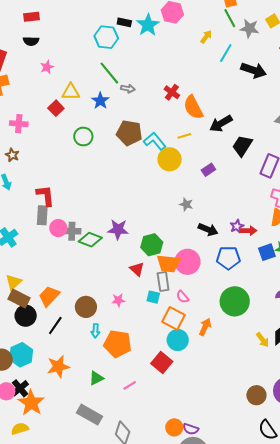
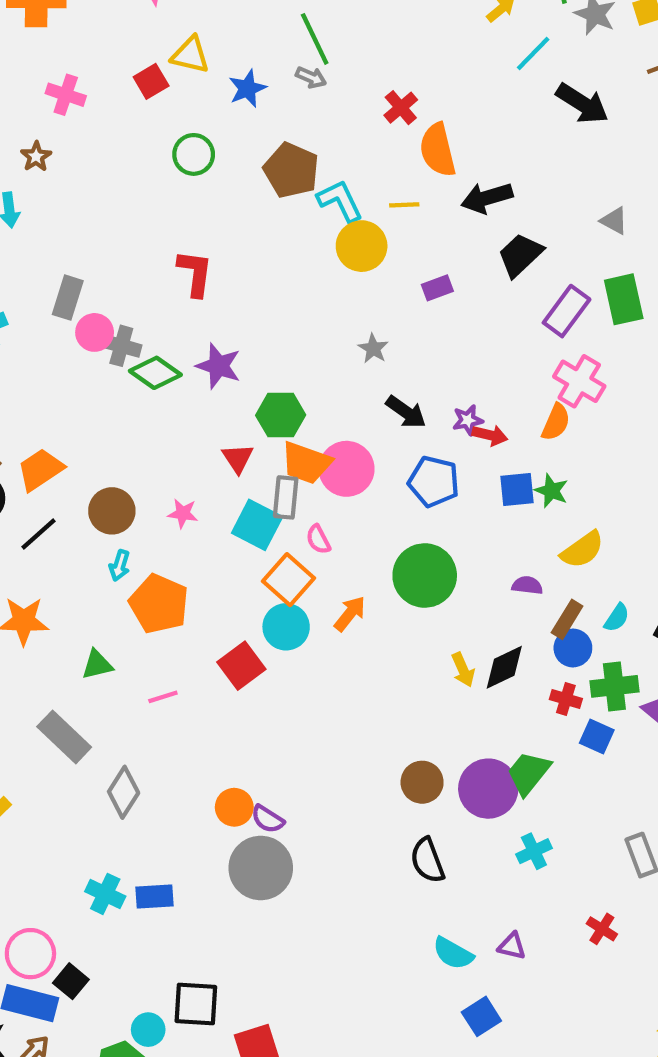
green line: (109, 73) -> (315, 39), moved
red L-shape: (45, 196) -> (195, 273), moved
cyan square: (153, 297) -> (257, 525), size x1.6

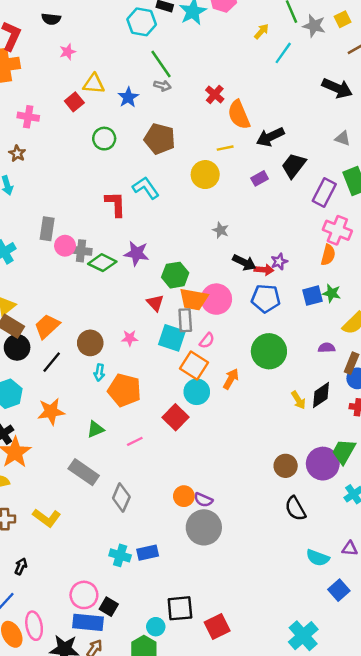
black arrow: (582, 103) -> (337, 88), moved
cyan L-shape: (340, 201) -> (146, 188), moved
purple rectangle: (437, 288) -> (260, 178), moved
red arrow: (490, 435) -> (264, 270), moved
pink semicircle: (318, 539) -> (207, 341), turned -105

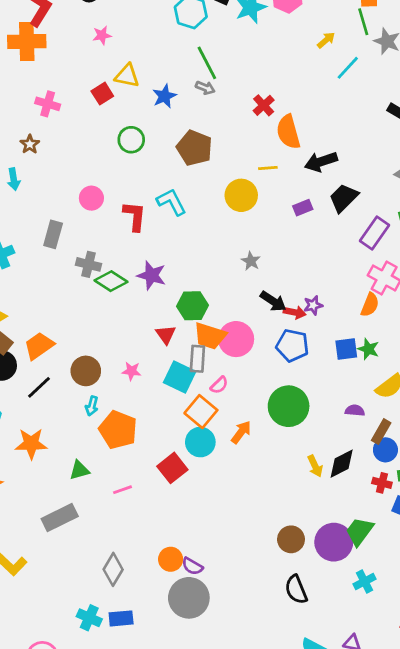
pink circle: (65, 246) -> (91, 198), moved
gray rectangle: (84, 472) -> (60, 517), turned -68
gray diamond: (121, 498) -> (113, 569), moved

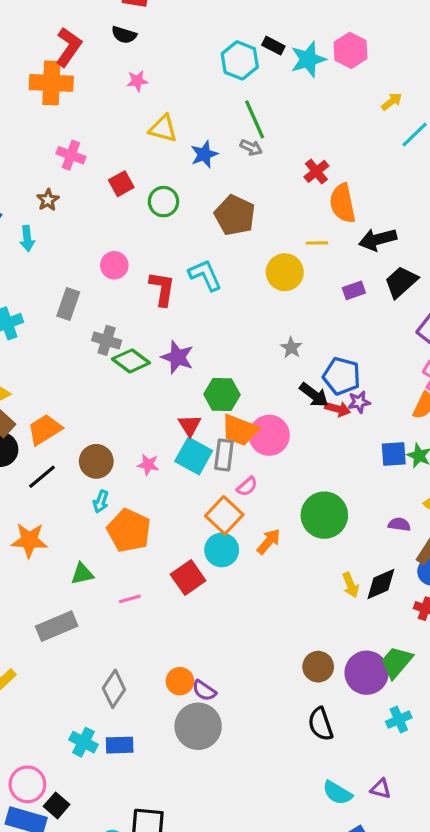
red square: (102, 94) -> (121, 184), moved
blue pentagon: (292, 345) -> (342, 376), moved
cyan square: (180, 377) -> (194, 456), moved

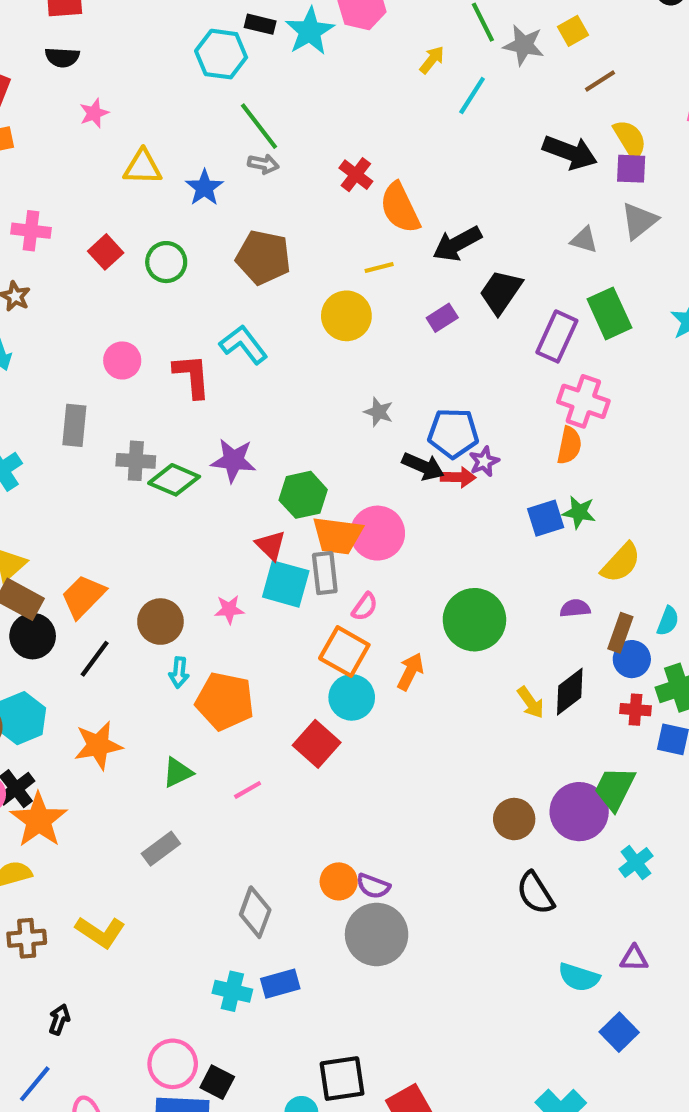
gray rectangle: (57, 626) -> (161, 849), size x0.7

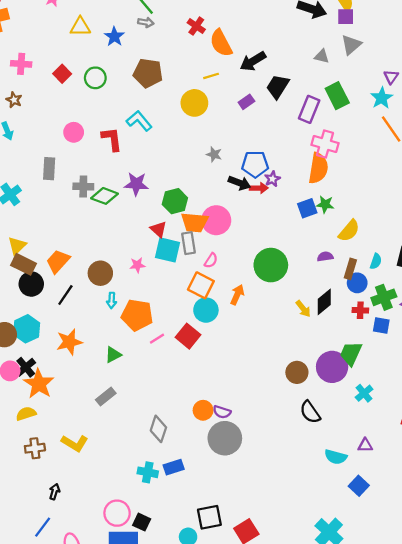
orange semicircle: (569, 445) -> (318, 168), size x1.5
pink line: (248, 790) -> (157, 339), moved

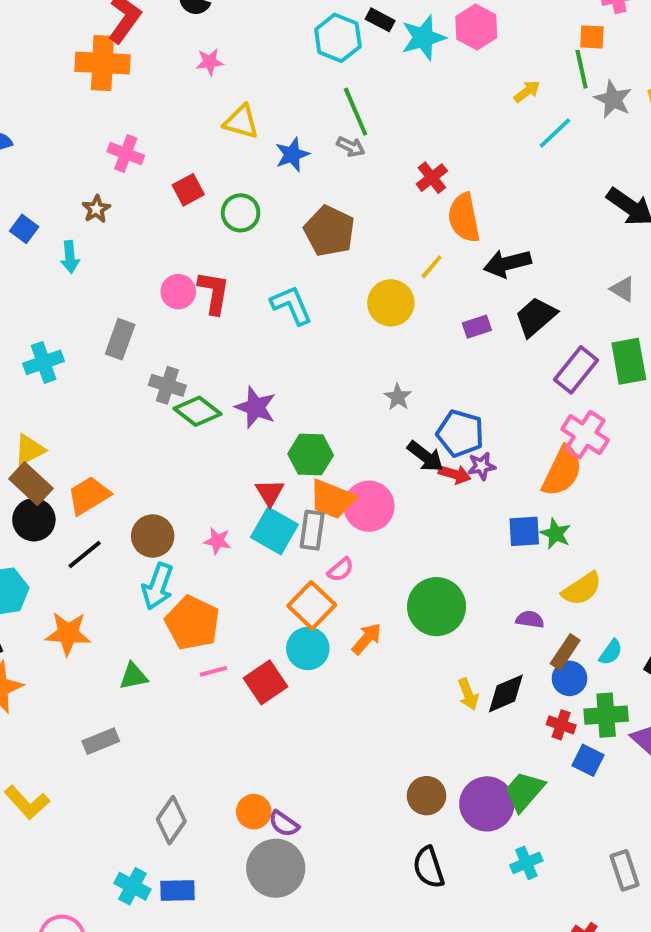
yellow line: (211, 76) -> (432, 267), turned -49
red L-shape: (112, 139) -> (214, 293), moved
cyan arrow: (112, 300) -> (158, 586), size x1.6

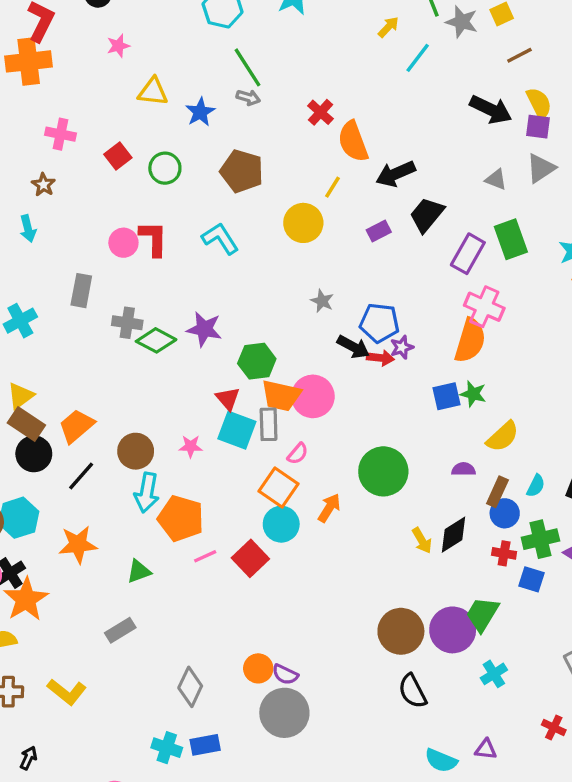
brown circle: (426, 796) -> (401, 631), size x1.4

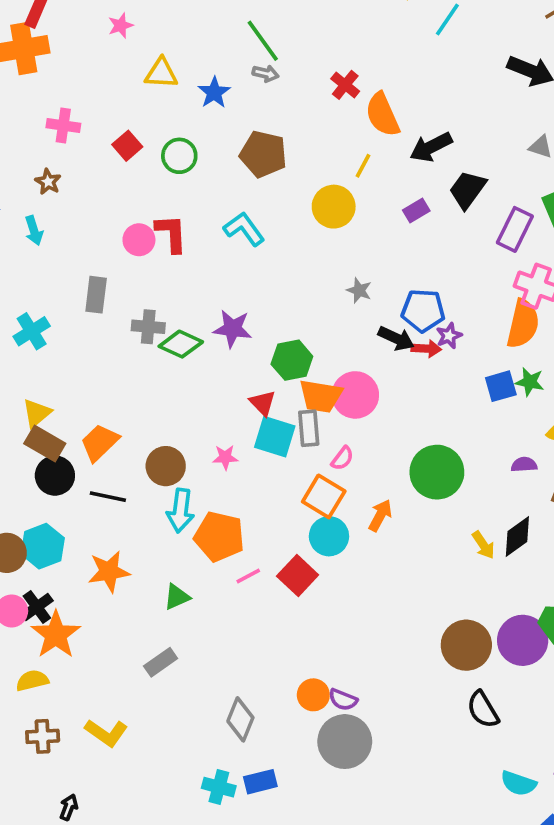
black line: (81, 476) -> (108, 497), turned 64

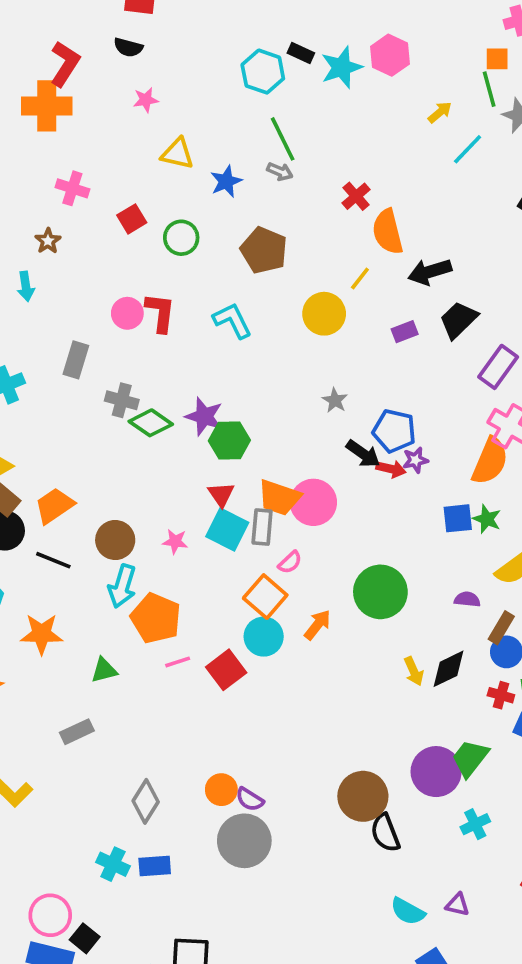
green hexagon: (292, 360) -> (229, 440), moved
brown circle: (466, 645) -> (363, 796), moved

